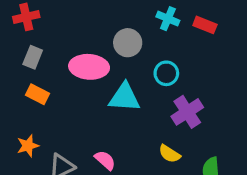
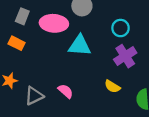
gray rectangle: (33, 57) -> (22, 16), moved
cyan circle: (166, 73) -> (121, 28), moved

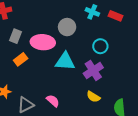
orange rectangle: (16, 43) -> (21, 59), moved, turned -64
purple cross: (125, 56) -> (93, 70), moved

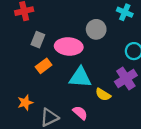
cyan triangle: (65, 61) -> (80, 77), moved
yellow semicircle: (93, 97) -> (103, 95), moved

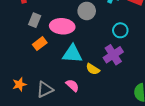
orange star: (25, 103) -> (19, 84), moved

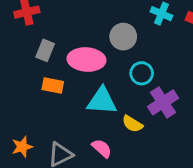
cyan circle: (120, 30) -> (142, 73), moved
orange rectangle: (40, 44) -> (53, 86), turned 48

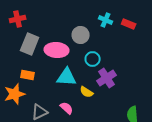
gray rectangle: (45, 50) -> (30, 44), size x1.5
orange rectangle: (53, 86) -> (28, 75), moved
orange star: (22, 147) -> (15, 94), moved, size x1.5

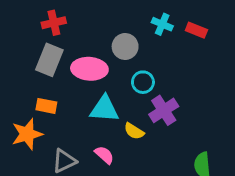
red cross: (18, 19) -> (54, 23), moved

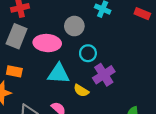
red rectangle: (196, 30) -> (142, 14), moved

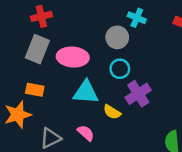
gray circle: (74, 26) -> (117, 37), moved

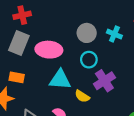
cyan cross: (137, 18) -> (114, 34), moved

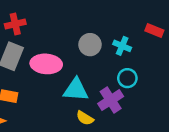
cyan circle: (89, 60) -> (127, 78), moved
cyan triangle: (60, 80) -> (76, 90), moved

